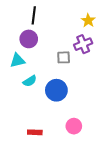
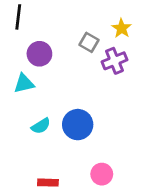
black line: (34, 15) -> (18, 17), moved
gray square: (64, 57) -> (89, 42), moved, turned 32
cyan semicircle: (30, 81) -> (41, 126), moved

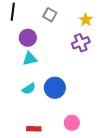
gray square: (89, 42) -> (50, 15), moved
cyan triangle: (24, 83) -> (30, 59), moved

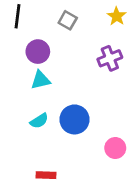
yellow star: (86, 20) -> (117, 16), moved
pink circle: (72, 123) -> (115, 148), moved

